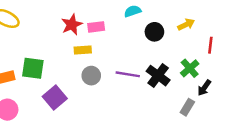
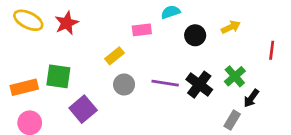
red star: (72, 25) -> (67, 23), moved
pink rectangle: (96, 27) -> (142, 30), moved
red line: (210, 45) -> (272, 50), moved
yellow rectangle: (83, 50) -> (114, 56), turned -35

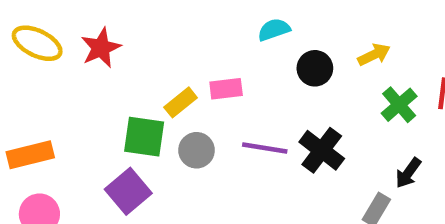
pink rectangle: (142, 30) -> (226, 89), moved
green square: (58, 76) -> (144, 137), moved
green cross: (235, 76) -> (399, 105), moved

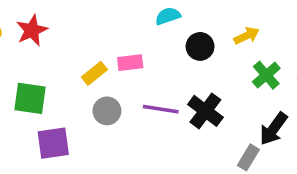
green square: (144, 137) -> (30, 98), moved
black arrow: (408, 173) -> (273, 129), size x1.4
purple square: (128, 191) -> (53, 143), turned 32

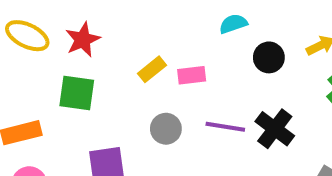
yellow rectangle: (94, 73) -> (152, 69), moved
green square: (30, 98) -> (77, 93), moved

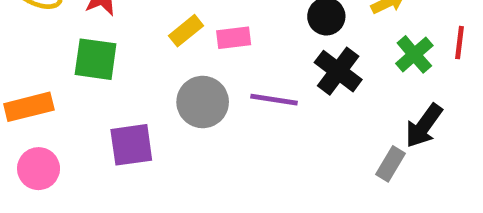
gray circle: (166, 129) -> (203, 102), size x1.4
black cross: (275, 129) -> (338, 71), moved

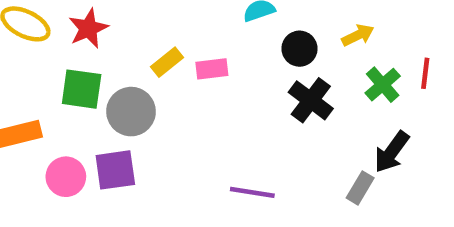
purple line: (274, 100) -> (252, 192), moved
gray circle: (203, 102) -> (131, 112), moved
pink circle: (39, 169) -> (66, 177), moved

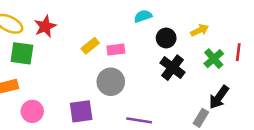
green square: (82, 89) -> (22, 53), moved
gray circle: (131, 112) -> (111, 82), moved
purple square: (115, 170) -> (81, 111), moved

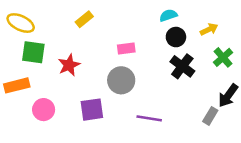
cyan semicircle: (143, 16) -> (168, 15), moved
red star: (45, 26) -> (69, 65), moved
yellow rectangle: (90, 46) -> (84, 19), moved

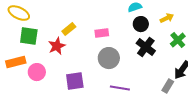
yellow rectangle: (84, 19) -> (69, 29), moved
gray circle: (121, 80) -> (109, 58), moved
pink circle: (44, 110) -> (37, 72), moved

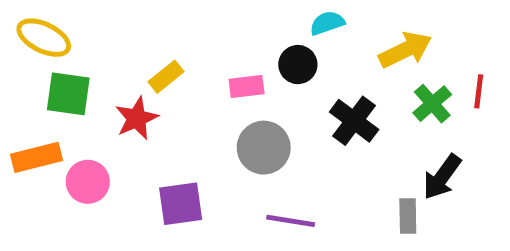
yellow arrow: (167, 18) -> (405, 50), size x1.5
black circle: (141, 24) -> (298, 65), moved
gray rectangle: (168, 86) -> (408, 216), turned -32

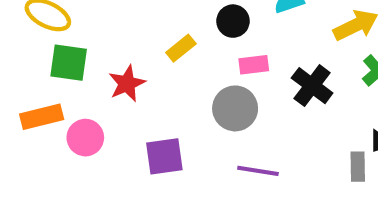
black circle: (298, 65) -> (233, 21), moved
yellow rectangle: (166, 77) -> (181, 48), moved
pink rectangle: (247, 87) -> (254, 65), moved

